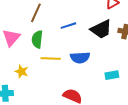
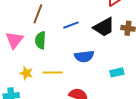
yellow line: (51, 58) -> (53, 73), moved

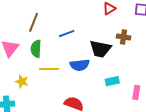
black trapezoid: (104, 27) -> (100, 49), moved, turned 40
yellow line: (53, 73) -> (49, 69), moved

